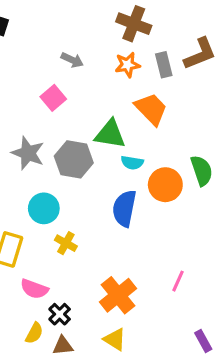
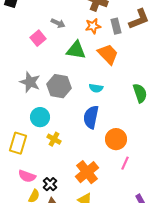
pink square: (53, 98) -> (38, 38), moved
green triangle: (110, 134) -> (76, 50), moved
orange circle: (165, 185) -> (116, 139), moved
pink semicircle: (34, 289) -> (27, 176), moved

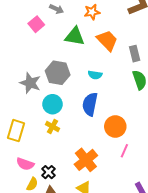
gray rectangle: (116, 26) -> (135, 54), moved
gray star: (30, 82) -> (30, 83), moved
cyan circle: (40, 117) -> (52, 104), moved

